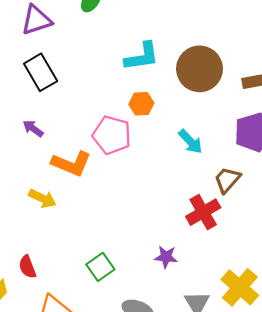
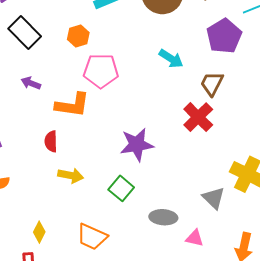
orange hexagon: (141, 104) -> (78, 36), moved
yellow arrow: (42, 198) -> (71, 176), moved
purple star: (166, 257) -> (137, 145), moved, size x1.6
red semicircle: (27, 267) -> (51, 141), moved, turned 35

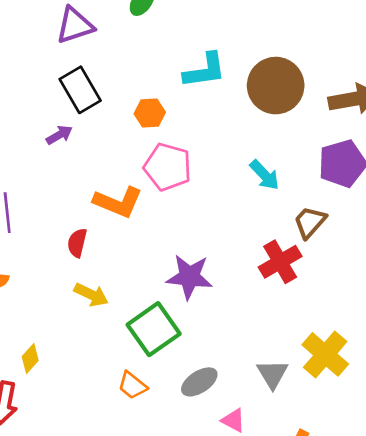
purple arrow: (31, 83) -> (59, 135), moved, turned 114
green square: (121, 188) -> (154, 329), size x1.5
gray ellipse: (163, 217) -> (199, 382), turned -52
orange trapezoid: (92, 237) -> (132, 385), moved, size x0.7

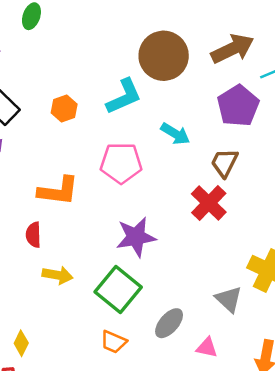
cyan L-shape: (205, 70) -> (124, 97), moved
pink pentagon: (168, 167) -> (121, 163), moved

